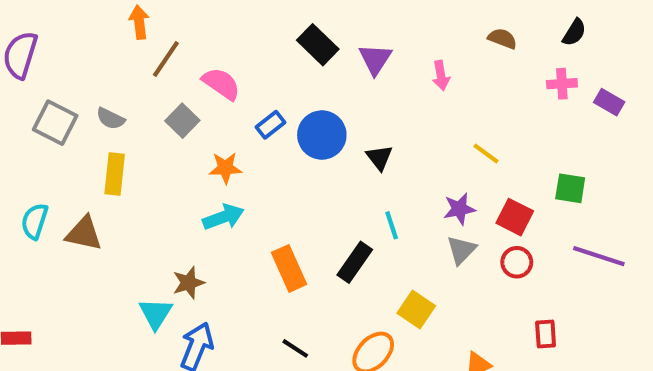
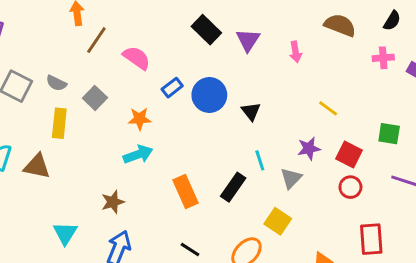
brown semicircle: (502, 39) -> (340, 25), size x1.5
gray square: (182, 121) -> (95, 98), moved
gray triangle: (461, 250) -> (291, 178), moved
cyan triangle: (156, 314) -> (65, 233), moved
red rectangle: (546, 334) -> (371, 239), size x1.5

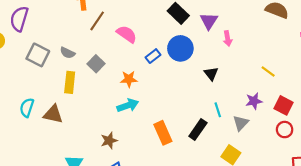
pink arrow: (296, 52) -> (228, 39), moved
blue circle: (209, 95) -> (180, 48), moved

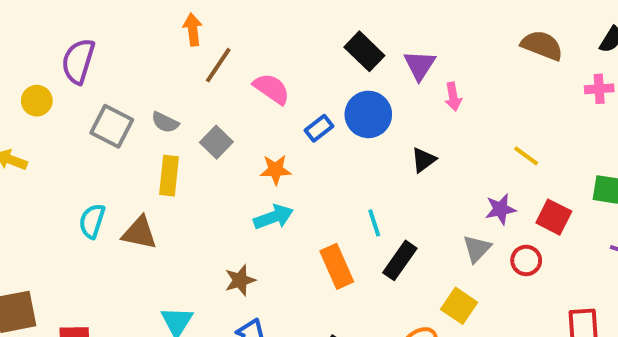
black triangle: (211, 74) -> (424, 160), turned 32
cyan line: (218, 110) -> (374, 223), moved
red circle: (285, 130) -> (526, 260), moved

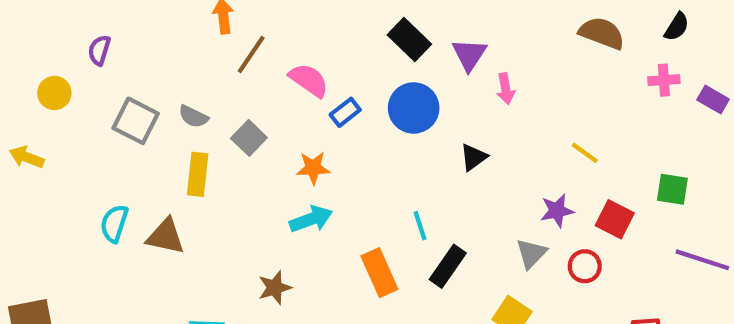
purple semicircle: (78, 61) -> (99, 50), size x0.6
blue rectangle: (319, 128) -> (345, 112), moved

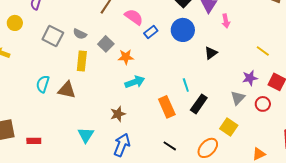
orange star: (313, 168) -> (126, 57), moved

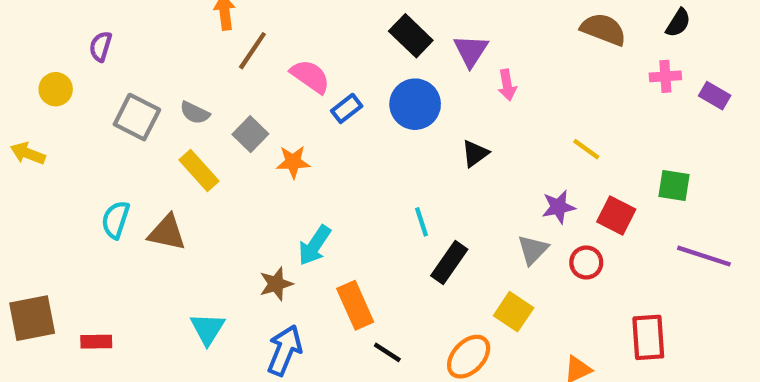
yellow rectangle: (82, 61) -> (199, 171), turned -48
cyan arrow: (135, 82) -> (315, 245), moved, turned 144
orange rectangle: (167, 107) -> (355, 305), moved

